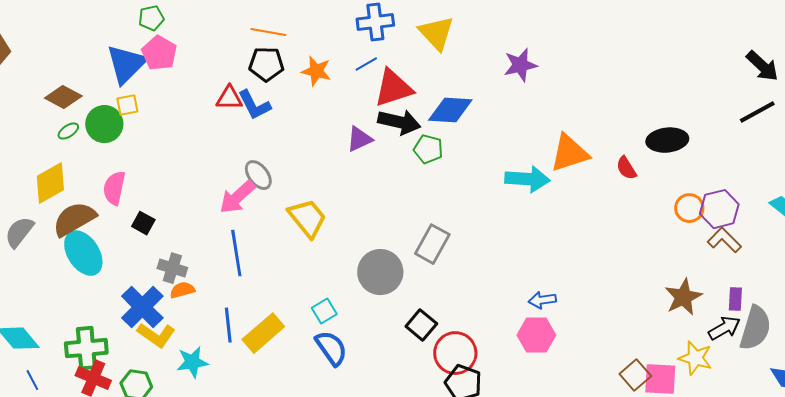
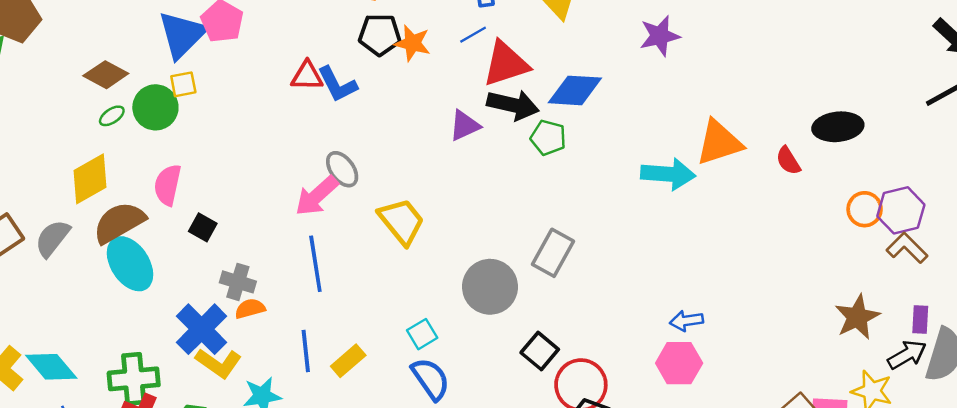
black pentagon: (266, 64) -> (380, 35), moved
yellow rectangle: (263, 333) -> (348, 361), size x0.7

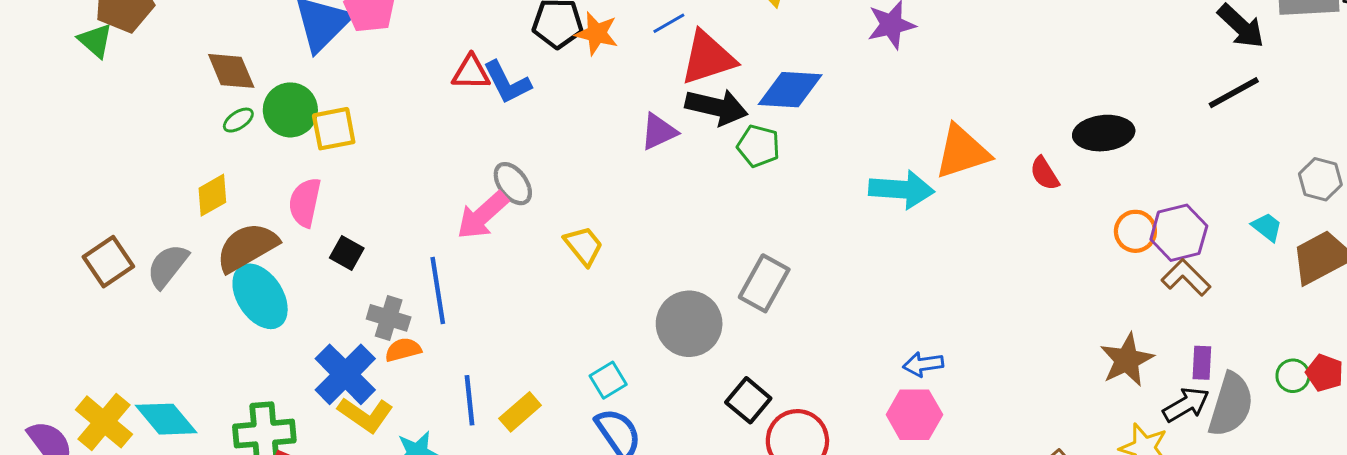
brown diamond: (106, 75) -> (231, 71), turned 39
yellow square: (183, 84) -> (334, 129), moved, size x1.4
yellow diamond: (90, 179) -> (212, 195), size x0.7
yellow trapezoid: (402, 221) -> (584, 246), size x0.7
blue line: (315, 264) -> (438, 291), moved

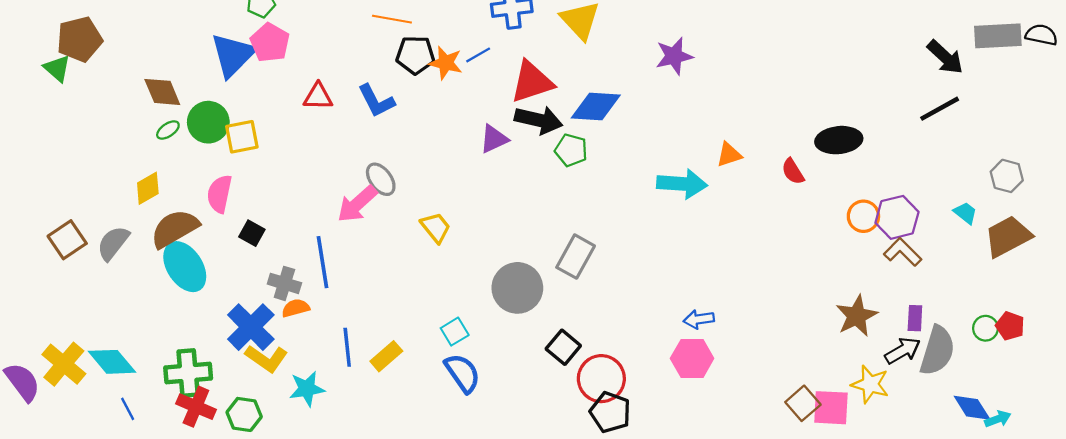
blue line: (669, 23) -> (478, 55), moved
red triangle: (471, 72) -> (318, 96), moved
orange triangle: (962, 152) -> (729, 155), size x0.6

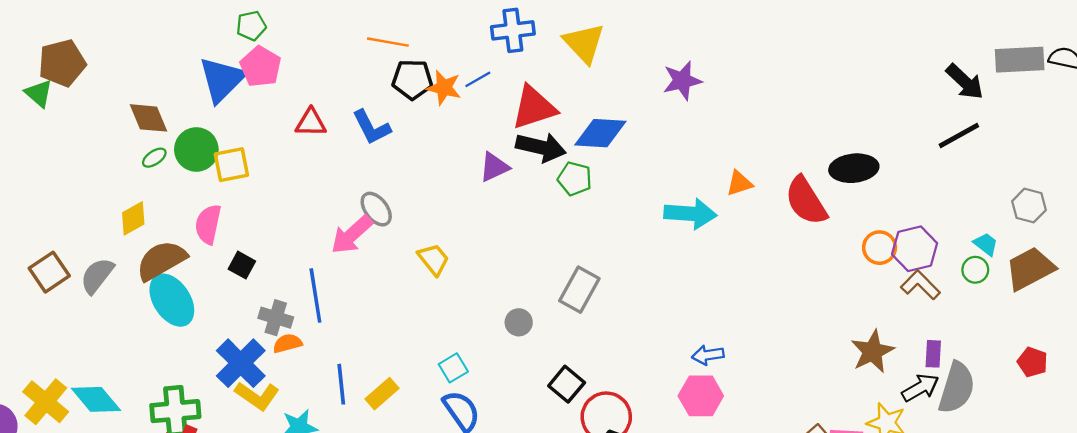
red semicircle: (793, 171) -> (806, 201), size x1.8
gray circle: (517, 288) -> (519, 322), size x0.5
green circle: (985, 328) -> (975, 270), moved

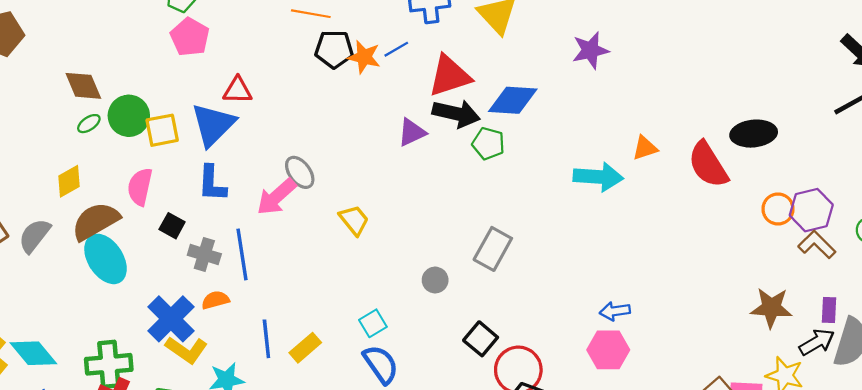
blue triangle: (222, 79) -> (213, 125), moved
blue L-shape: (372, 127) -> (212, 183), moved, turned 30
gray cross: (276, 318) -> (204, 254), moved
brown star: (873, 352) -> (771, 308), turned 30

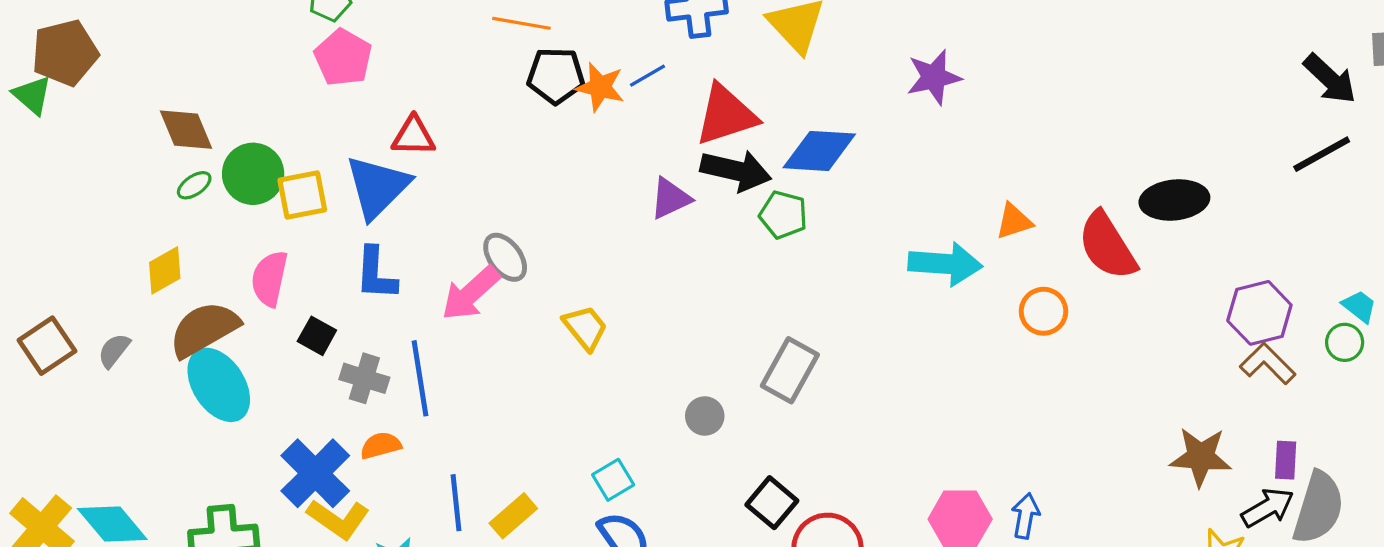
orange circle: (778, 209) -> (1043, 311), moved
gray semicircle: (34, 236) -> (114, 351), size x0.7
blue arrow: (615, 311) -> (1025, 516), moved, turned 108

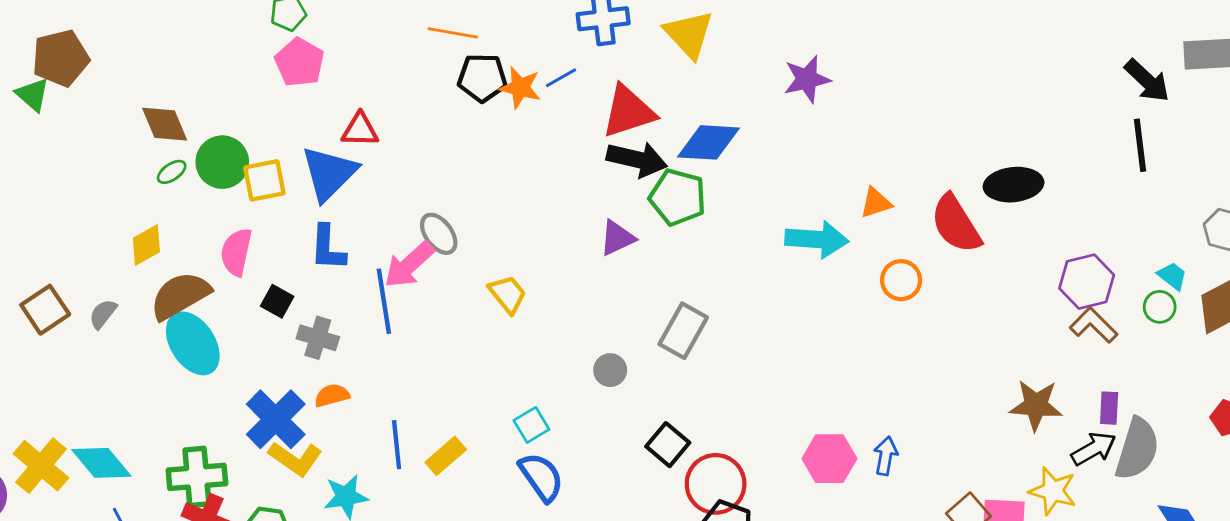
black line: (1322, 154) -> (1140, 145), turned -68
purple triangle: (670, 198) -> (617, 238), moved
green pentagon: (783, 215) -> (678, 197), size x1.4
blue line: (420, 378) -> (384, 301), moved

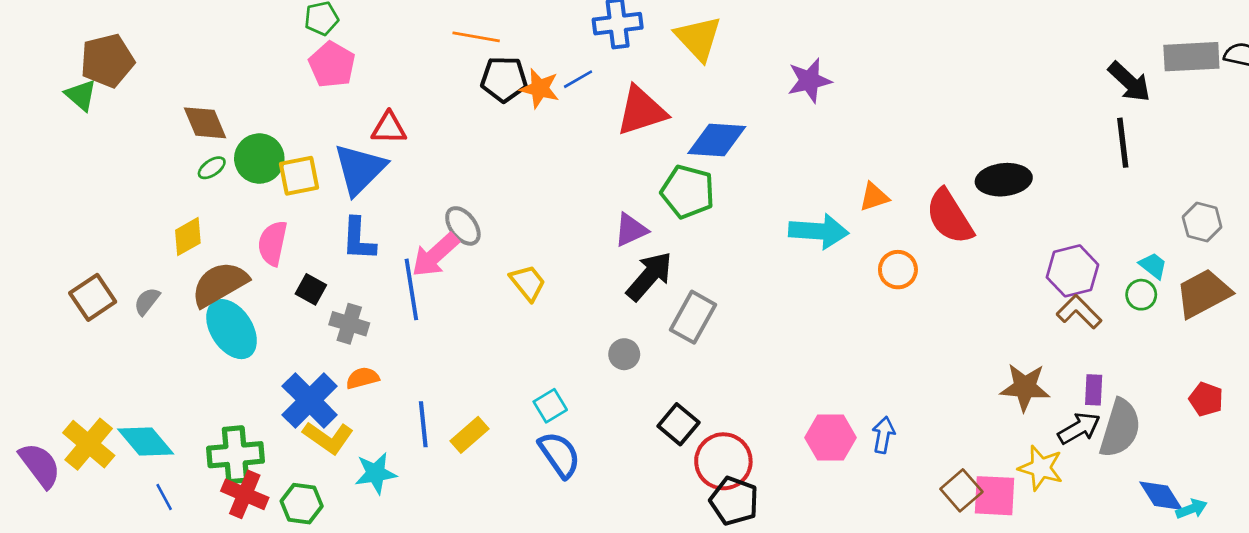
black arrow: (637, 159) -> (649, 276), moved, turned -62

